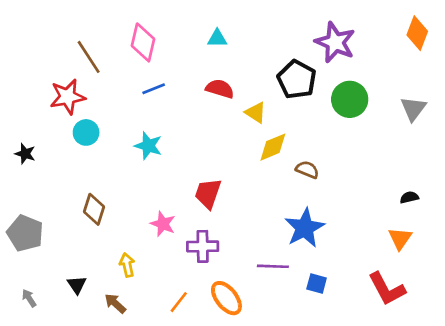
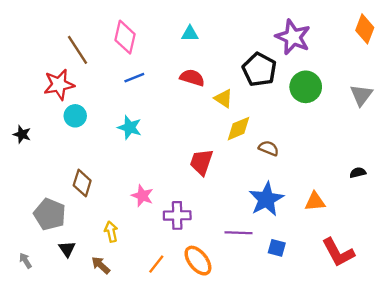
red trapezoid: (208, 193) -> (201, 162), moved
gray pentagon: (25, 233) -> (50, 214), moved
orange triangle: (400, 238) -> (315, 202), moved, turned 50

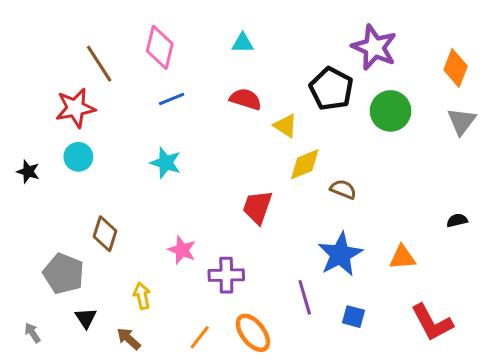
orange diamond: (365, 29) -> (456, 68), moved
cyan circle: (75, 116) -> (78, 157), moved
purple line: (239, 233) -> (305, 297), turned 72

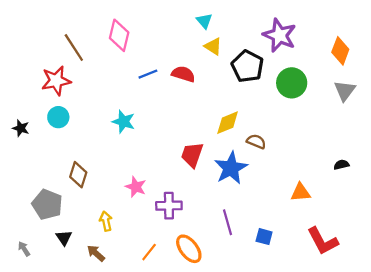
cyan triangle: (243, 43) -> (204, 21), moved, turned 49
blue line: (172, 99) -> (148, 74), moved
yellow triangle: (285, 126) -> (213, 46), moved
blue star: (340, 254) -> (231, 168), moved

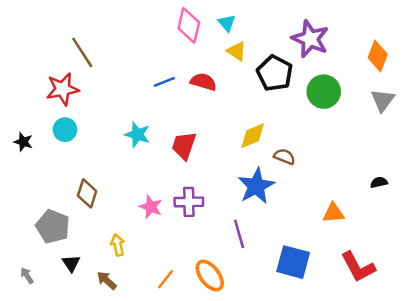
pink diamond: (119, 35) -> (189, 25), moved
red trapezoid: (192, 155) -> (184, 146), moved
purple cross: (169, 206) -> (189, 202), moved
purple line: (228, 222) -> (239, 234), moved
blue square: (264, 237) -> (293, 262), size x1.8

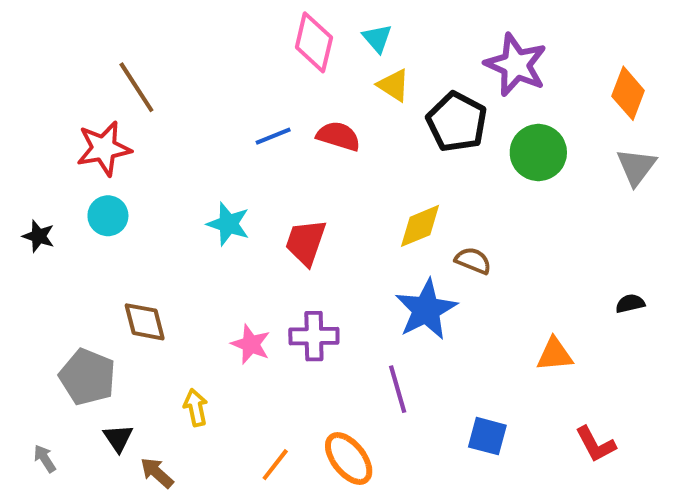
brown diamond: (87, 193) -> (145, 322), turned -32
blue square: (293, 262) -> (487, 436), size x0.7
red L-shape: (358, 267) -> (595, 444), size x0.7
brown arrow: (107, 280) -> (157, 473), moved

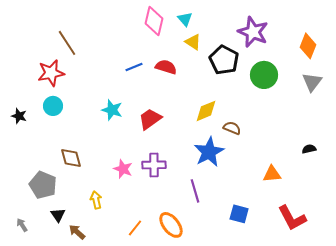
red trapezoid: (306, 242) -> (150, 119), turned 35
red L-shape: (595, 444) -> (292, 218), size x1.4

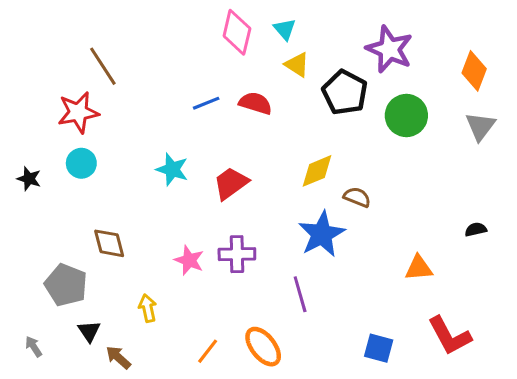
blue square: (239, 214) -> (379, 348), moved

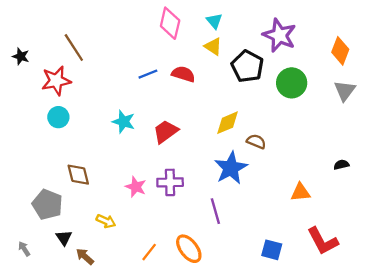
cyan triangle: (285, 29) -> (214, 21), moved
black star: (29, 179) -> (21, 56), moved
yellow arrow: (148, 308) -> (106, 221), turned 126

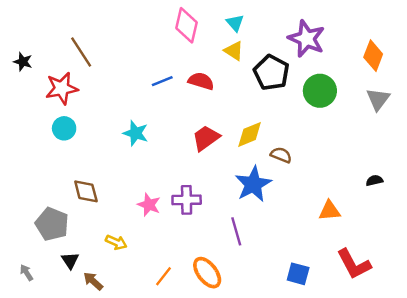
red trapezoid: (166, 132) -> (206, 138), moved

